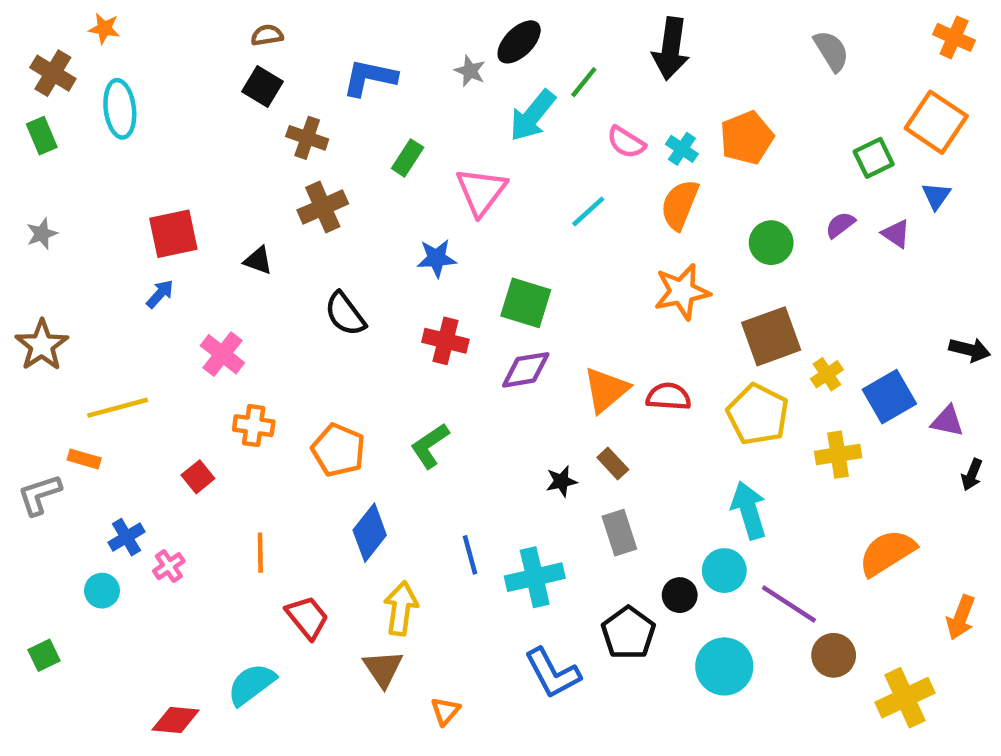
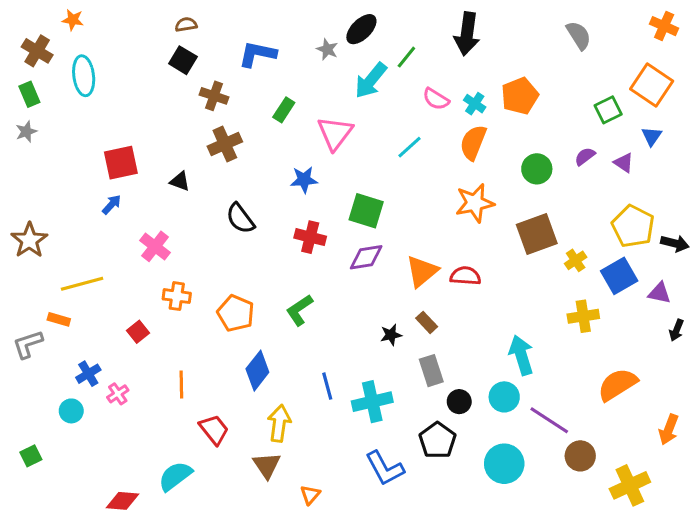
gray star: (42, 234) -> (26, 132), moved
yellow pentagon: (758, 414) -> (633, 226), moved
black circle: (680, 595) -> (459, 402), moved

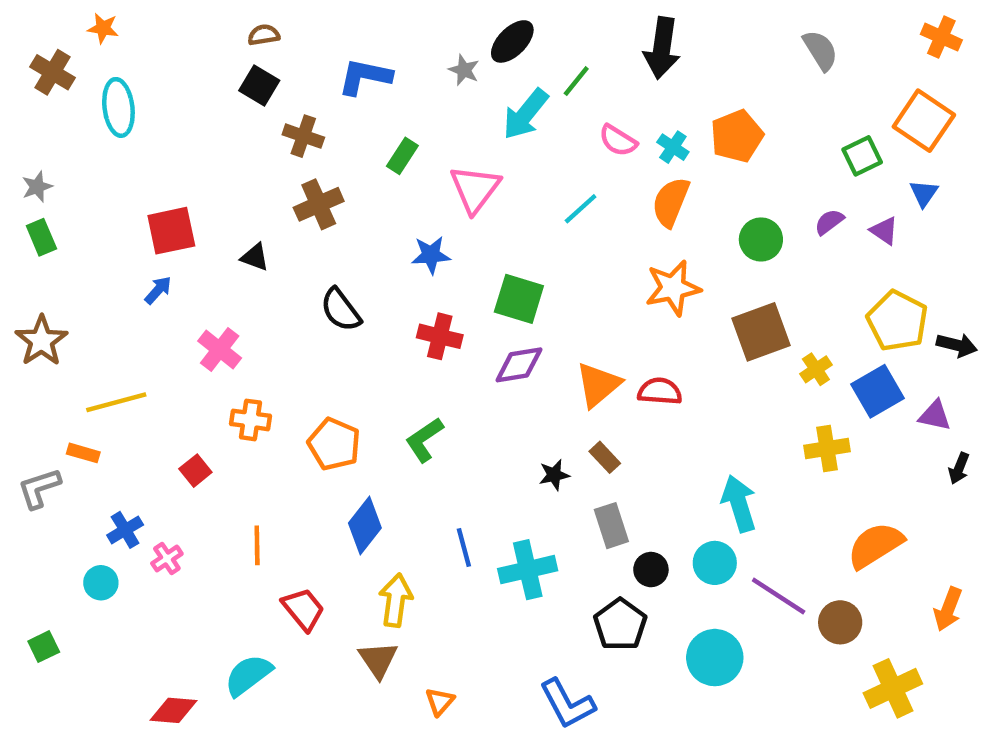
green rectangle: (29, 94) -> (41, 237), moved
brown circle: (580, 456) -> (840, 622), moved
blue L-shape: (385, 468) -> (567, 704), moved

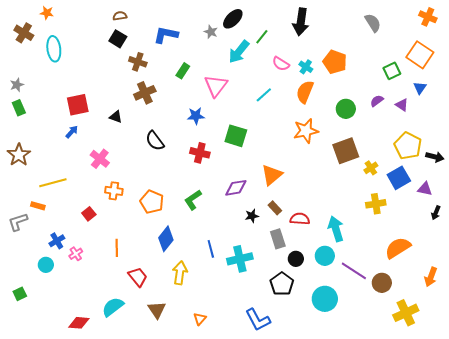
orange pentagon: (737, 136) -> (335, 62), turned -30
purple diamond: (519, 365) -> (236, 188), moved
red semicircle: (660, 391) -> (300, 219), moved
brown triangle: (378, 660) -> (157, 310), moved

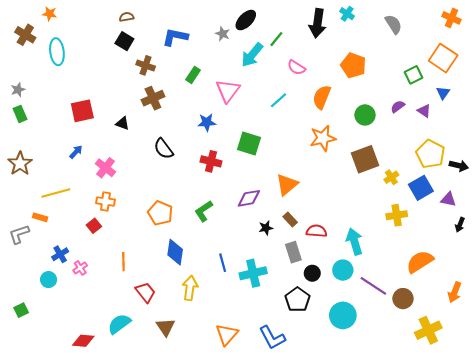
cyan cross: (306, 67) -> (347, 14), moved
blue arrow: (72, 132) -> (76, 152), moved
orange cross: (114, 191) -> (105, 201), moved
blue diamond: (166, 239) -> (175, 252), turned -30
orange triangle: (200, 319) -> (227, 334), moved, size x1.6

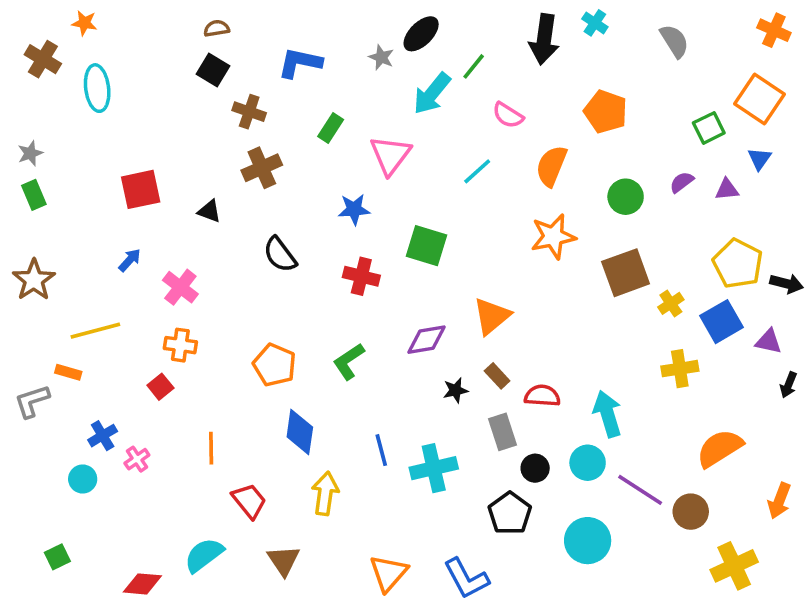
purple triangle: (424, 111) -> (727, 189), turned -40
green square: (21, 310) -> (57, 557), moved

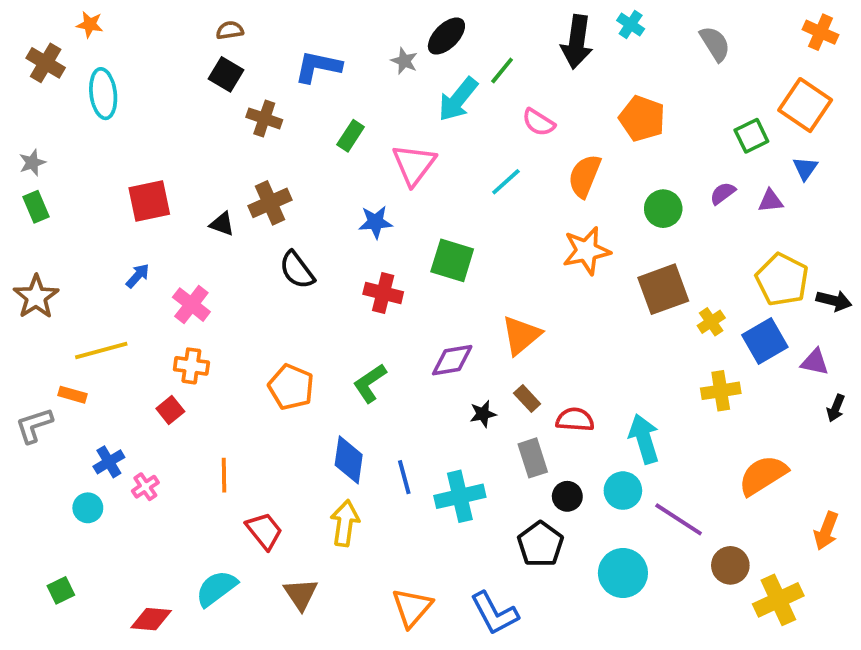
brown cross: (262, 168) -> (270, 203), moved
blue diamond: (300, 432) -> (349, 460), moved
brown circle: (691, 512) -> (730, 565), moved

